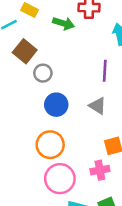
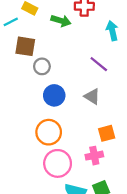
brown square: (25, 51) -> (25, 46), turned -30
purple line: (105, 71) -> (99, 64), turned -54

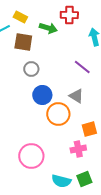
brown square: (25, 46) -> (23, 42), moved
orange circle: (49, 132) -> (58, 114), moved
pink circle: (58, 163) -> (31, 156), moved

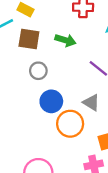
green arrow: (48, 28) -> (65, 40), moved

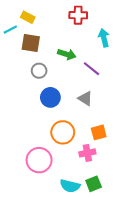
green arrow: (65, 40) -> (67, 54), moved
orange circle: (70, 124) -> (63, 132), moved

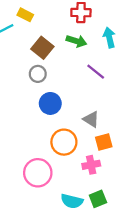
brown square: (31, 43) -> (42, 48), moved, turned 30
green arrow: (67, 54) -> (76, 41), moved
gray triangle: (85, 98) -> (91, 119), moved

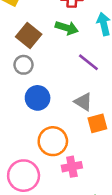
gray triangle: (91, 119) -> (83, 102), moved
orange square: (104, 142) -> (97, 123), moved
pink cross: (91, 165) -> (72, 167), moved

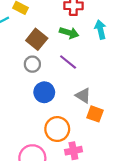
purple line: (88, 62) -> (68, 62), moved
orange square: (97, 123) -> (95, 114), turned 35

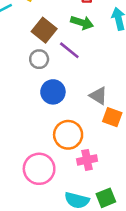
purple line: (68, 62) -> (69, 50), moved

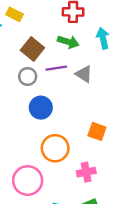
purple line: (69, 50) -> (56, 68), turned -48
gray triangle: (98, 96) -> (84, 74), moved
pink cross: (87, 160) -> (86, 172), moved

